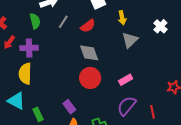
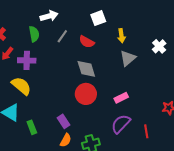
red semicircle: (88, 26) -> (87, 42), turned 63
yellow semicircle: (25, 74) -> (21, 86), turned 125

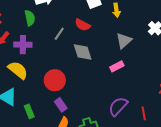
gray line: (62, 36) -> (59, 34), moved
yellow arrow: (121, 36) -> (116, 10), moved
red circle: (86, 94) -> (55, 80), moved
pink rectangle: (121, 98) -> (117, 66), moved

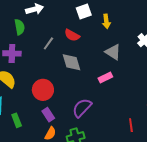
gray triangle: (124, 41) -> (113, 52), turned -48
purple semicircle: (118, 106) -> (82, 108), moved

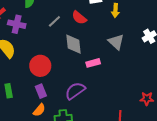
pink rectangle: (105, 77) -> (93, 63), moved

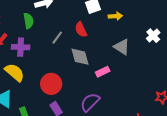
yellow arrow: (115, 11) -> (115, 16), turned -88
red semicircle: (79, 18) -> (81, 30), turned 35

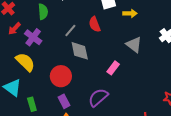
purple cross: (21, 47) -> (33, 37), turned 30
gray diamond: (80, 57) -> (80, 51), moved
pink rectangle: (103, 72) -> (113, 68), turned -32

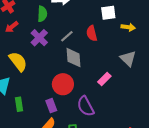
purple cross: (33, 37) -> (39, 38), moved
red circle: (61, 76) -> (63, 84), moved
purple semicircle: (98, 97) -> (86, 106), turned -85

